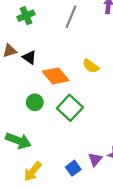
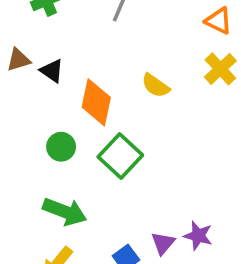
orange diamond: (56, 76) -> (96, 102), turned 52
green arrow: (18, 141) -> (65, 212), moved

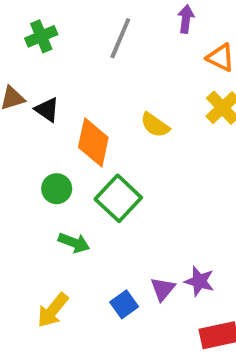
green arrow: (65, 212) -> (74, 243), moved, size x0.7

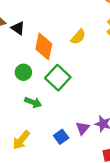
yellow semicircle: (155, 125) -> (78, 37), turned -84

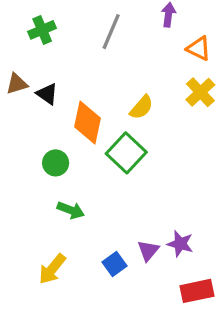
green square: (58, 78) -> (126, 153), moved

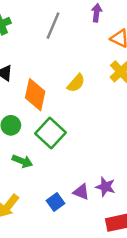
green square: (126, 153) -> (50, 133), moved
purple triangle: (148, 251) -> (81, 192), turned -48

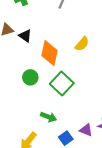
green arrow: (22, 161) -> (49, 117), moved

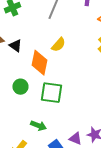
yellow semicircle: (82, 44) -> (58, 45), moved
green square: (62, 83) -> (51, 93), turned -35

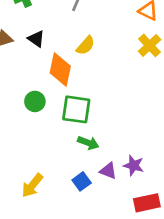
black triangle: (15, 46) -> (36, 39), moved
green arrow: (38, 126) -> (88, 143), moved

